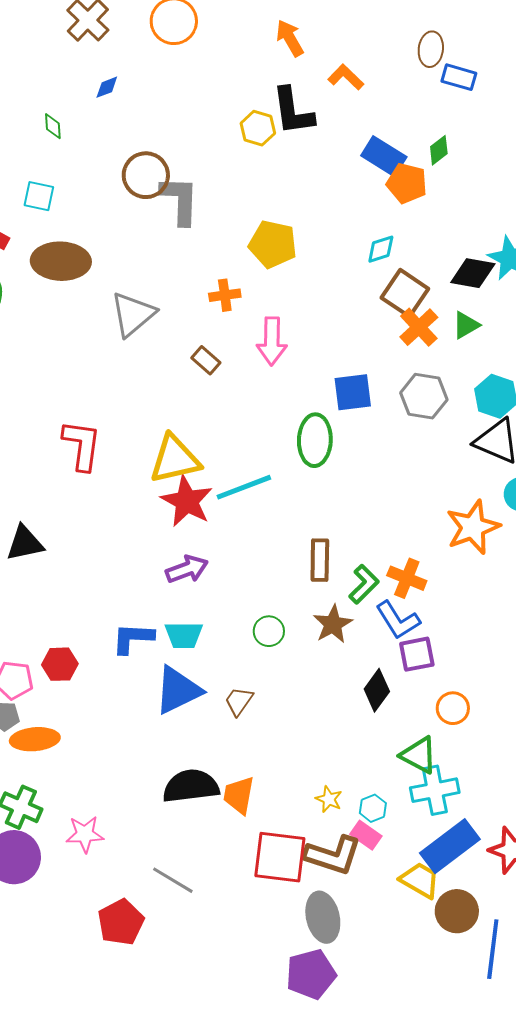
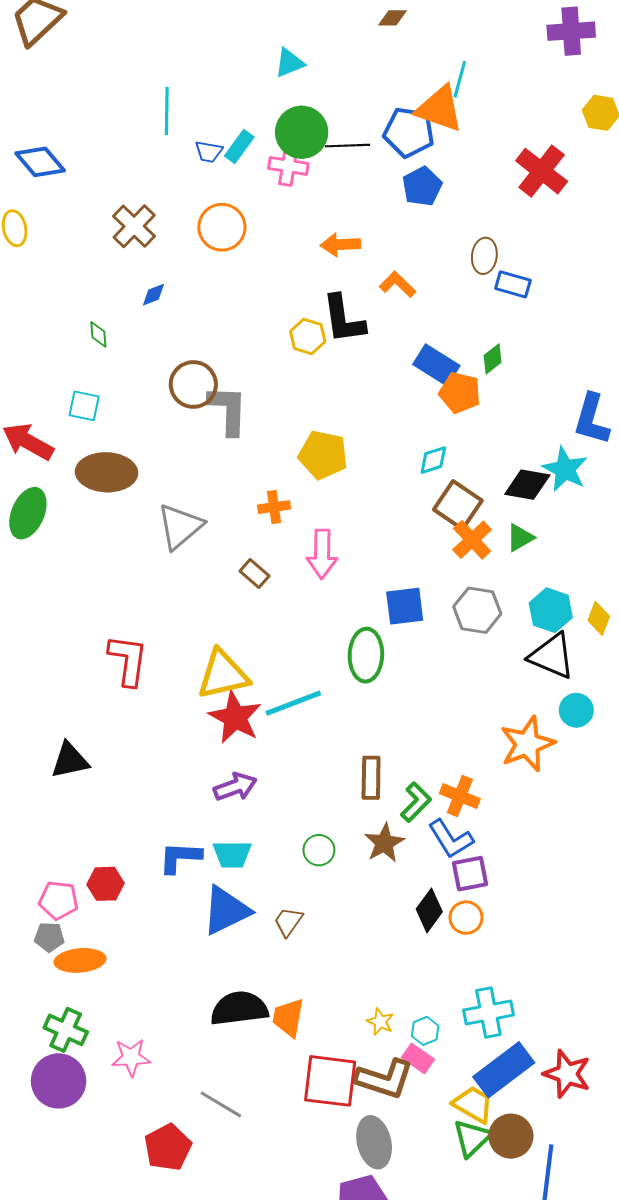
orange arrow: (290, 38) -> (340, 245), turned -63
orange circle: (453, 708) -> (466, 918), moved
green triangle: (419, 755) -> (472, 1138), moved, turned 48

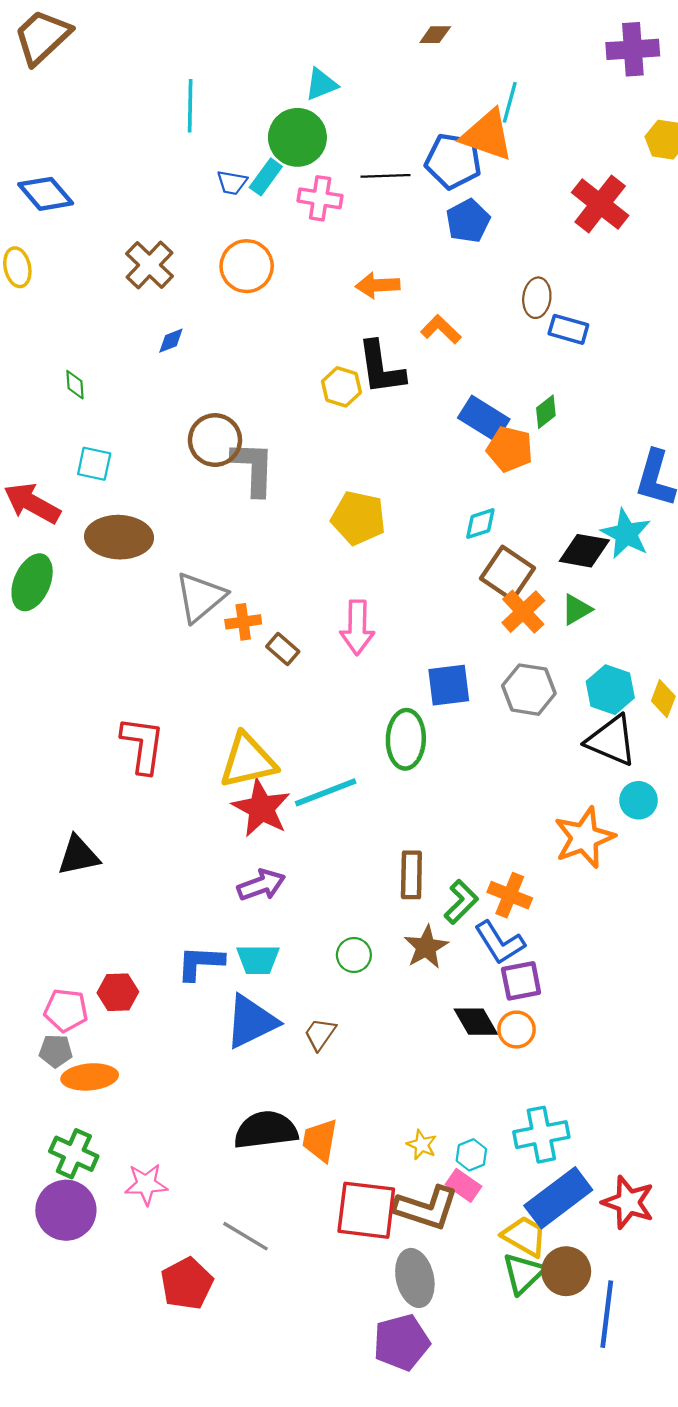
cyan line: (167, 111) -> (190, 106), moved
green circle: (302, 132) -> (297, 137), moved
green diamond: (98, 334) -> (75, 385), moved
orange cross: (274, 507) -> (243, 622), moved
black diamond: (429, 910) -> (476, 1022), turned -66

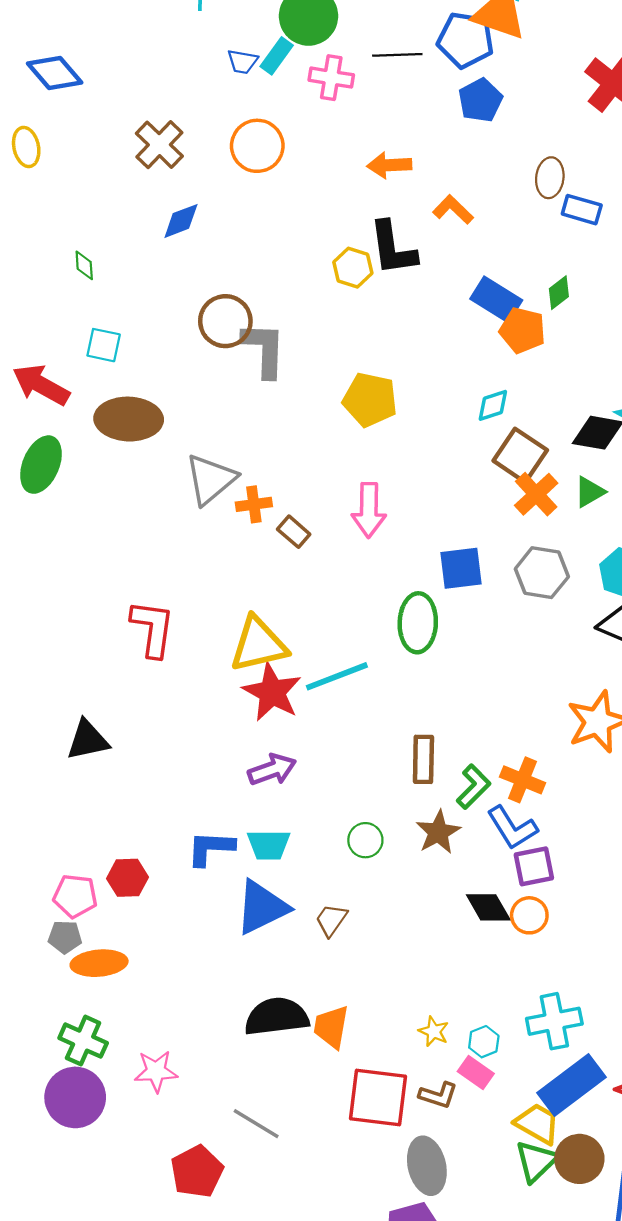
blue diamond: (171, 341) -> (181, 221), size x1.4
brown L-shape: (426, 1208) -> (438, 1095), size x0.6

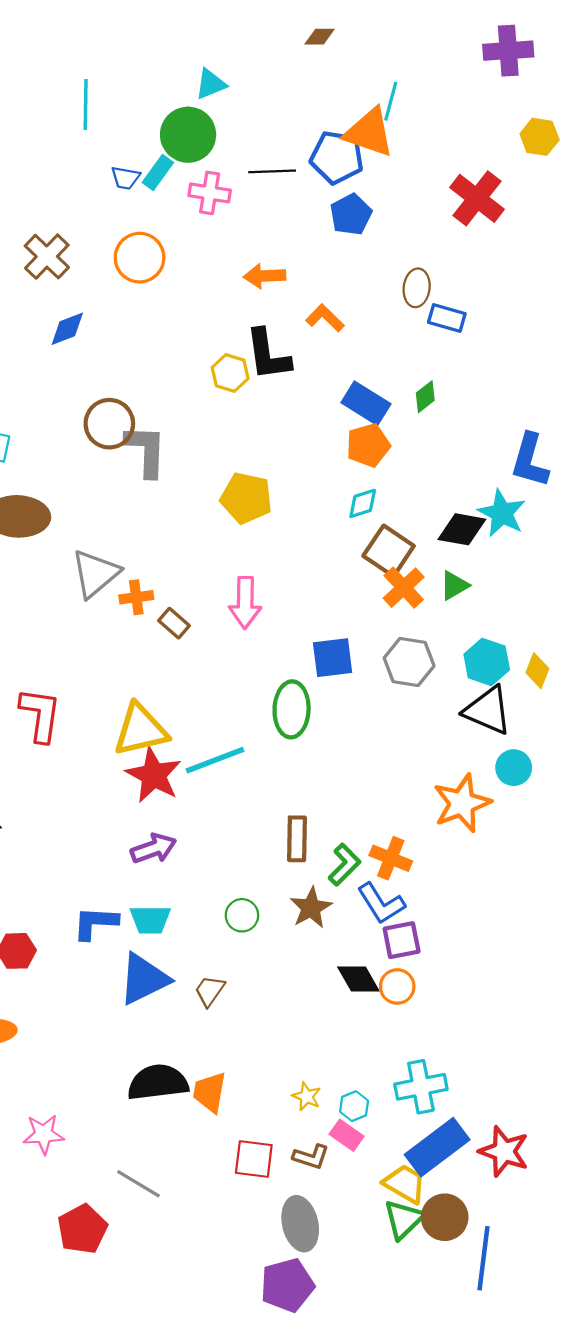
orange pentagon: (522, 330) -> (368, 445), moved, turned -30
red square: (378, 1097) -> (254, 1159), size x0.7

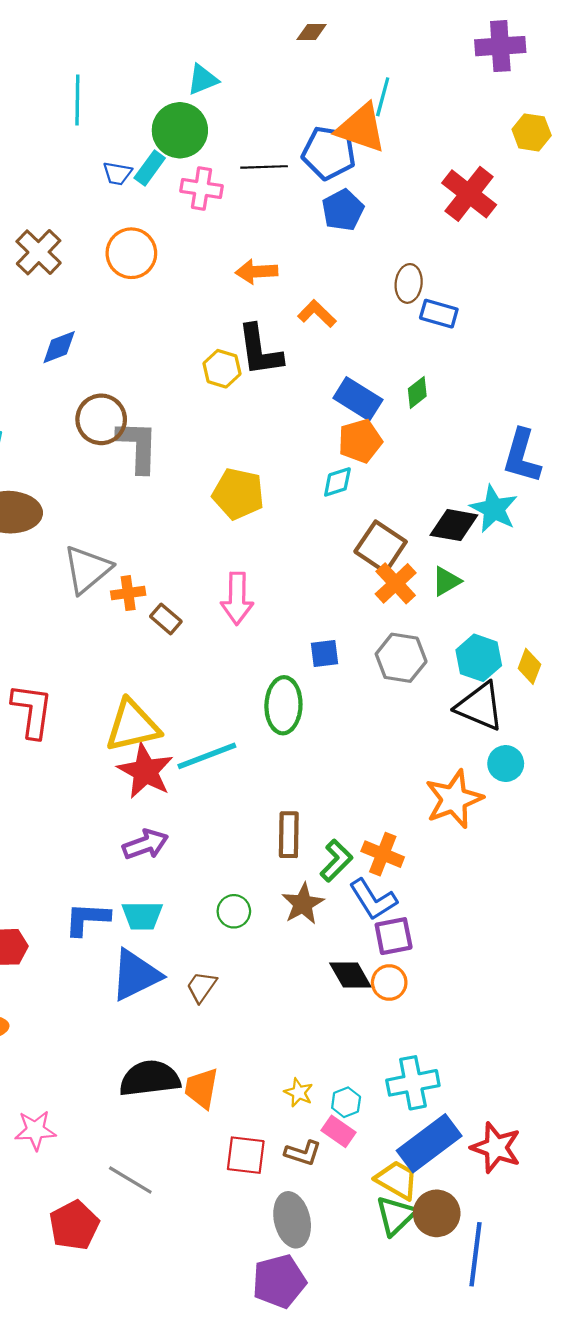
blue diamond: (67, 329) -> (59, 347), moved
cyan diamond: (363, 503) -> (337, 482), moved
blue square: (333, 658) -> (324, 653), size x0.7

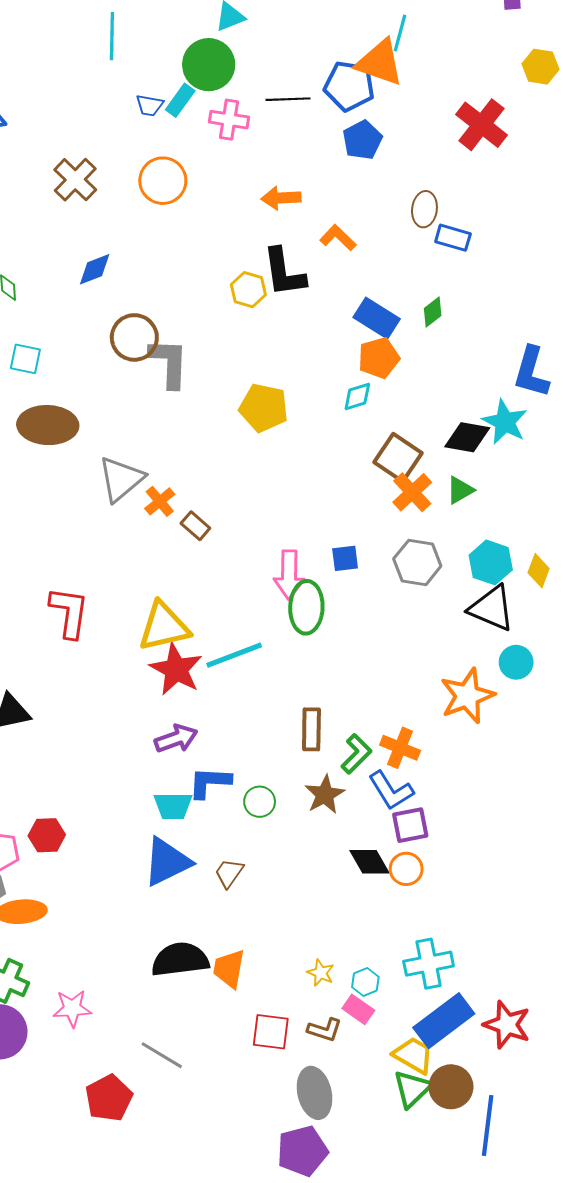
orange cross: (128, 593) -> (160, 501), turned -32
pink arrow: (237, 598) -> (289, 575), moved
blue L-shape: (87, 919) -> (210, 782), moved

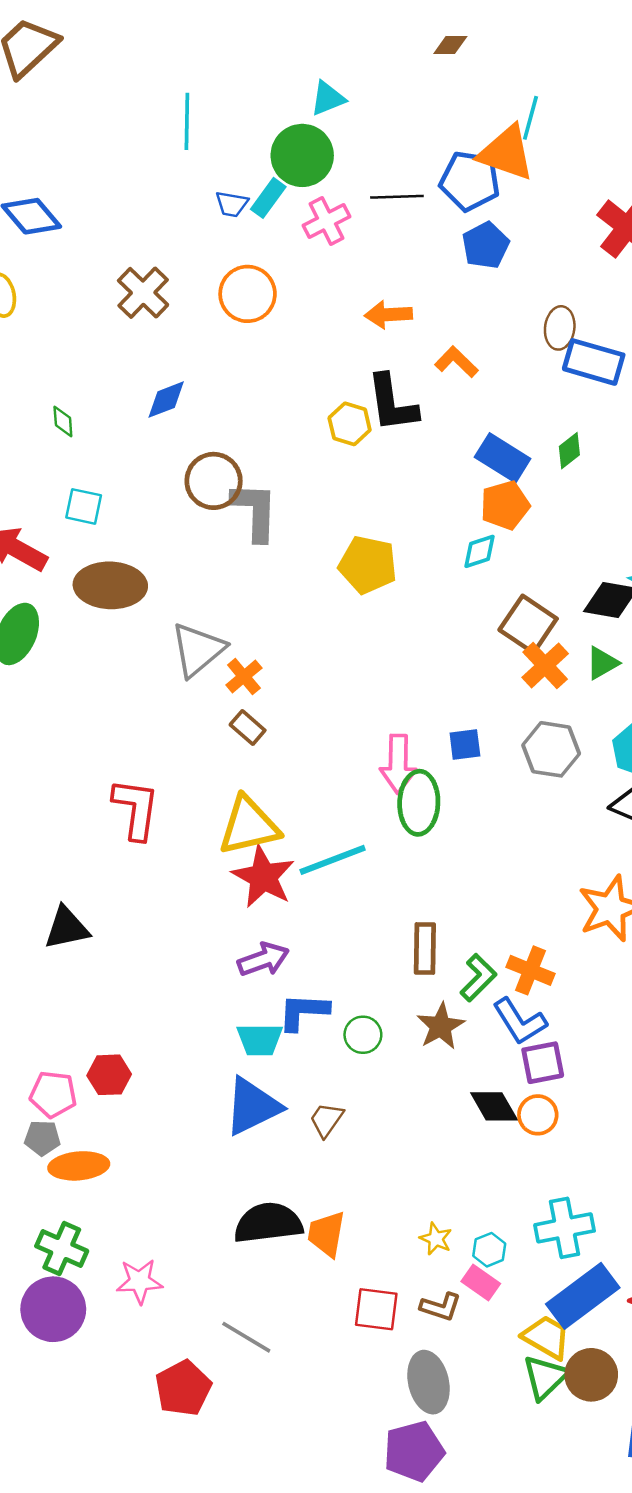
pink cross: (229, 120) -> (326, 221), turned -36
blue rectangle: (453, 238) -> (594, 362), size x1.4
brown rectangle: (195, 526) -> (248, 727), moved

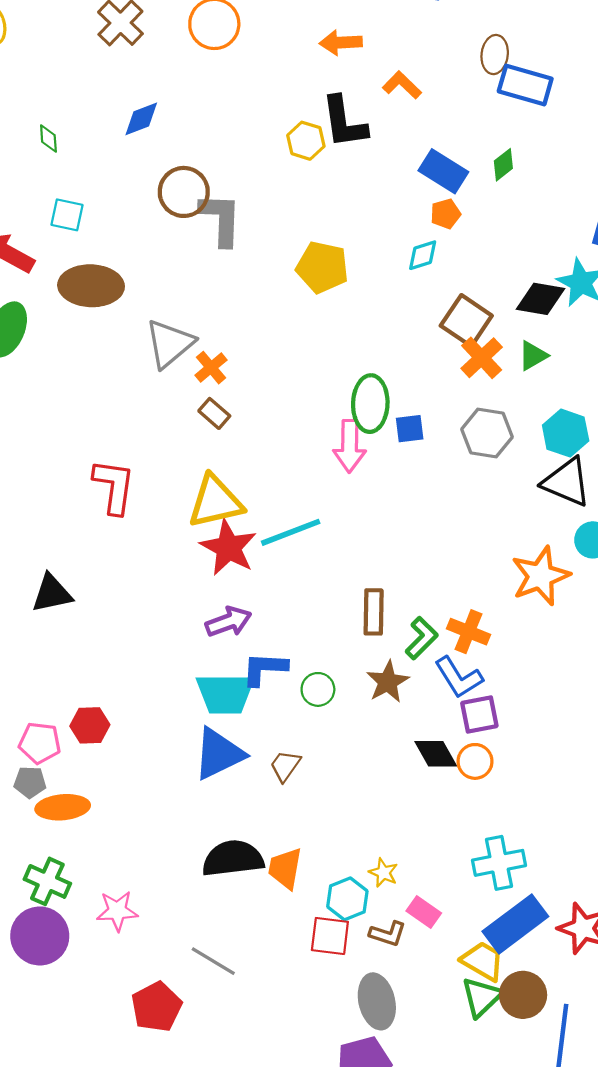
orange pentagon: (505, 505) -> (446, 214), size x0.7
green ellipse: (419, 803) -> (370, 404), moved
cyan trapezoid: (260, 1040) -> (225, 694), size x1.4
cyan hexagon: (489, 1250) -> (347, 899), moved, size x1.4

